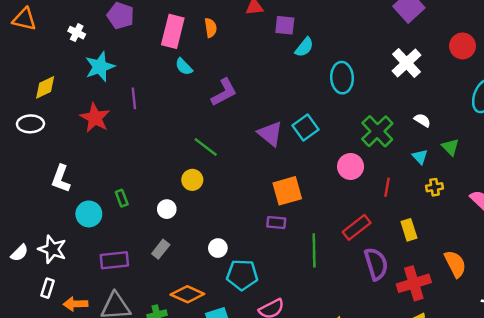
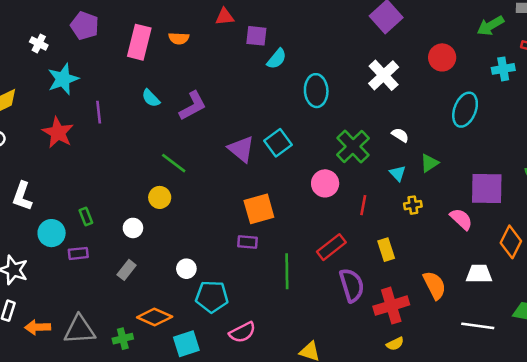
orange semicircle: (211, 28) -> (179, 38), turned 102
cyan semicircle: (184, 67) -> (151, 98), moved
green triangle: (450, 147) -> (429, 163), turned 42
purple rectangle: (114, 260) -> (78, 253), moved, size x0.7

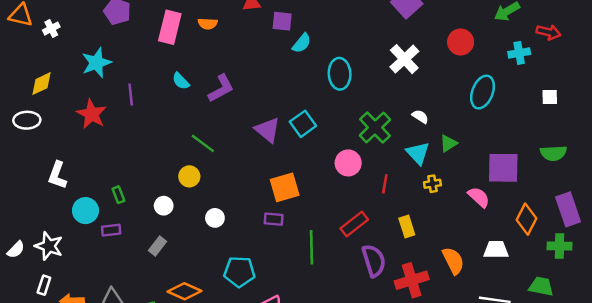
white cross: (39, 43) -> (51, 29), moved, turned 35
cyan triangle: (398, 173) -> (418, 153), size x1.5
white circle: (186, 269) -> (215, 218), moved

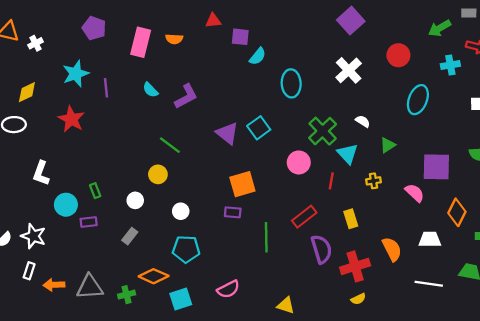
purple line: (131, 95) -> (106, 88), moved
cyan triangle: (418, 153) -> (347, 154), moved
cyan pentagon: (239, 272) -> (186, 249), moved

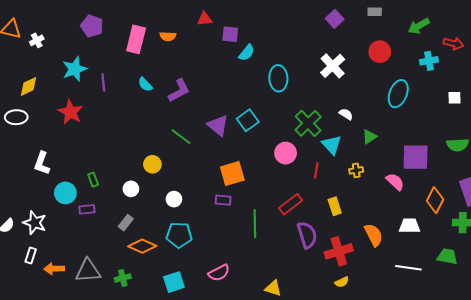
gray rectangle: (469, 13) -> (375, 12), moved
purple square: (351, 21) -> (335, 19), size x0.7
green line: (170, 145) -> (181, 137), moved
orange diamond: (154, 276) -> (142, 246), moved

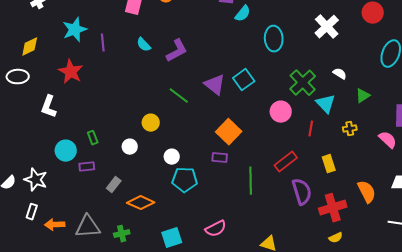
white L-shape: (42, 163) -> (49, 107), moved
orange square: (232, 174) -> (229, 132), turned -30
gray rectangle: (126, 223) -> (114, 185), moved
cyan pentagon: (179, 235) -> (185, 180), moved

